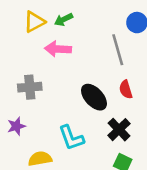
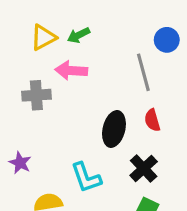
gray cross: (30, 87) -> (36, 95), moved
black ellipse: (94, 97) -> (114, 129), turned 56
purple star: (16, 126) -> (20, 163), turned -30

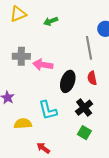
yellow triangle: (43, 37) -> (18, 14), moved
pink arrow: (71, 71) -> (43, 65), moved

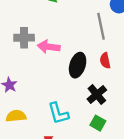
cyan L-shape: (48, 110) -> (58, 113), moved
yellow semicircle: (23, 124) -> (16, 116), moved

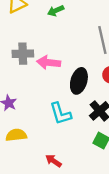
cyan L-shape: (58, 113) -> (60, 114), moved

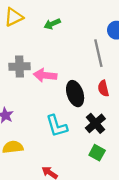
black ellipse: (79, 81) -> (75, 94), turned -35

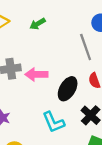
black ellipse: (75, 94) -> (68, 89), turned 55

